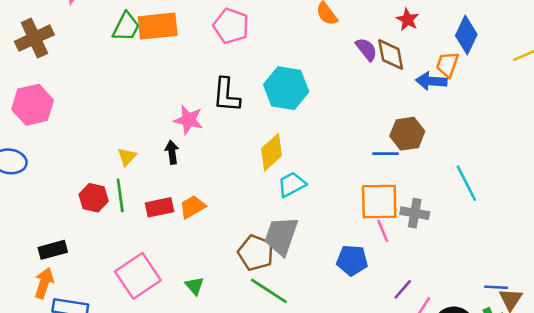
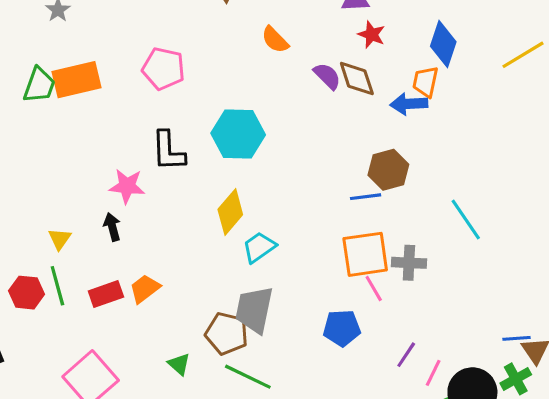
green triangle: (195, 286) -> (179, 364), moved

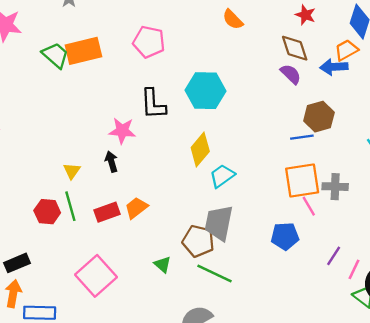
purple semicircle: (327, 76) -> (291, 74), moved
orange trapezoid: (425, 82) -> (346, 50), turned 50
green trapezoid: (39, 85) -> (55, 55), turned -68

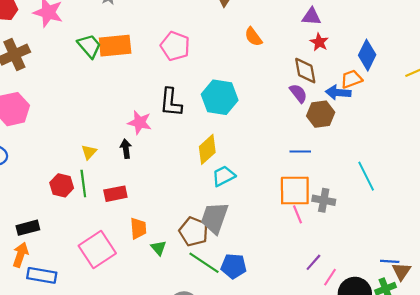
brown hexagon: (319, 117) -> (321, 114), moved
orange trapezoid: (136, 208) -> (138, 228), moved, turned 115
blue pentagon: (285, 236) -> (234, 266), moved

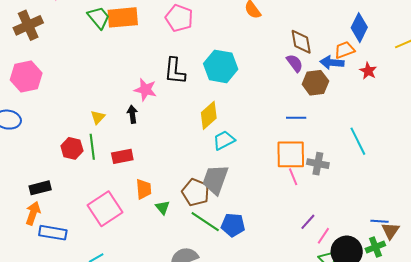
red star: (319, 42) -> (368, 71), moved

